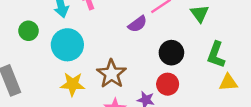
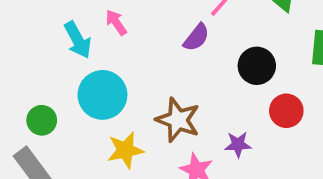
green circle: (29, 31) -> (42, 120), moved
red circle: (168, 84) -> (286, 111), moved

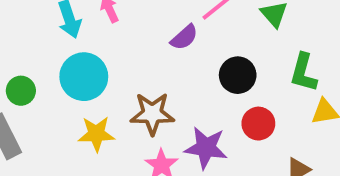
brown star: (178, 120) -> (152, 114), turned -30
purple star: (238, 144) -> (206, 148), size x1.6

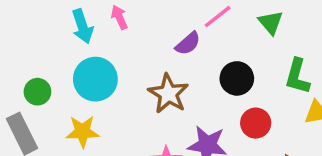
brown star: (152, 114) -> (168, 94), moved, turned 30
yellow star: (96, 134) -> (83, 132), moved

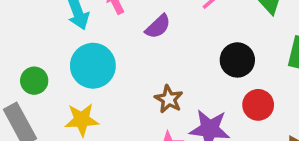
purple semicircle: (188, 43) -> (158, 26), moved
brown star: (168, 94) -> (169, 99), moved, size x0.7

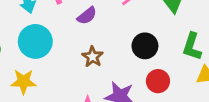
brown star: (169, 99) -> (92, 57), moved

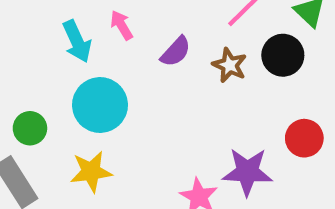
black circle: (145, 46) -> (283, 55), moved
brown star: (92, 57) -> (230, 65), moved

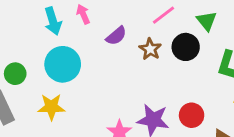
red circle: (304, 138) -> (192, 115), moved

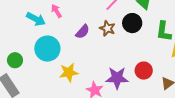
cyan arrow: (53, 21) -> (36, 19), turned -36
purple semicircle: (116, 36) -> (83, 32), moved
yellow star: (51, 107) -> (69, 72), moved

